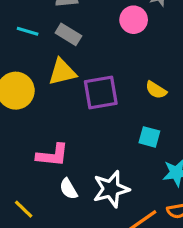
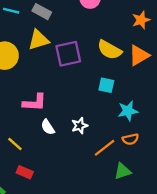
yellow semicircle: (156, 90) -> (109, 50), size x1.5
white star: (111, 189) -> (80, 126), size x0.6

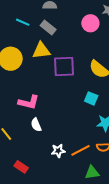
white star: (80, 126) -> (58, 151), moved
red rectangle: (25, 172) -> (21, 167), moved

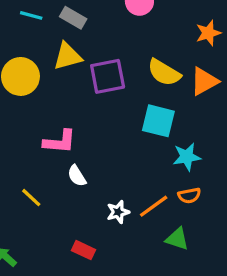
cyan square: (91, 98) -> (158, 121), size x1.5
red rectangle: (21, 167) -> (84, 250), moved
green triangle: (92, 173) -> (177, 239), turned 35

